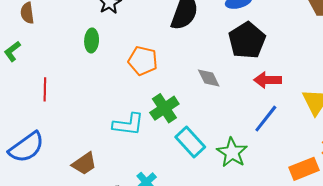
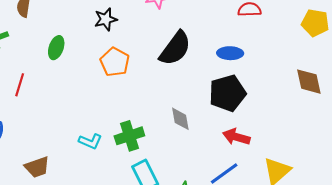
green ellipse: (92, 40) -> (56, 48), moved
orange pentagon: (143, 61) -> (115, 62), moved
cyan L-shape: (128, 124) -> (90, 141), size x0.7

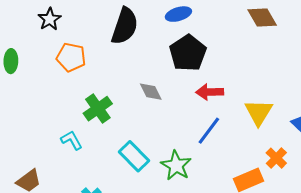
green cross: (129, 136) -> (98, 109), moved
cyan L-shape: (90, 141) -> (72, 140), turned -125

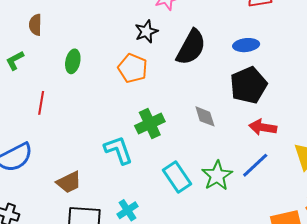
black star: (50, 19) -> (146, 31), moved
cyan L-shape: (72, 140) -> (118, 150), size x1.4
green star: (176, 165) -> (217, 176), moved

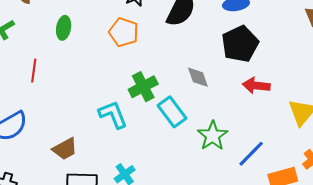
blue line: (255, 165) -> (251, 154), moved
cyan rectangle: (177, 177) -> (172, 112), moved

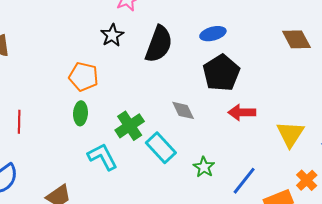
green ellipse: (64, 28) -> (80, 113), moved
orange pentagon: (124, 32) -> (84, 77), moved
green star: (213, 136) -> (204, 167), size x0.7

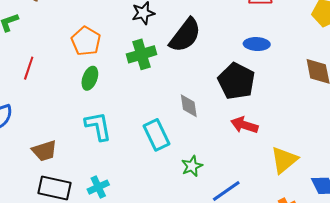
blue ellipse: (213, 34) -> (257, 44), moved
black pentagon: (221, 73) -> (236, 81), turned -30
orange pentagon: (84, 77) -> (86, 41), moved
green cross: (130, 126) -> (141, 54), moved

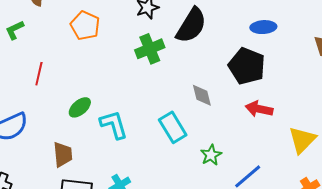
orange pentagon: (86, 41) -> (85, 26), moved
green ellipse: (90, 78) -> (80, 107), moved, turned 35
brown trapezoid: (44, 151) -> (63, 154), turned -72

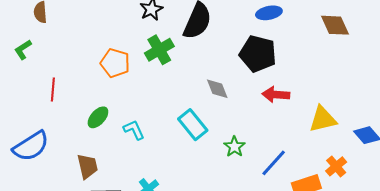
orange pentagon: (85, 26) -> (115, 63), moved
cyan L-shape: (114, 125) -> (134, 130), size x0.7
yellow triangle: (302, 140) -> (323, 119), turned 40

